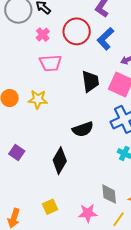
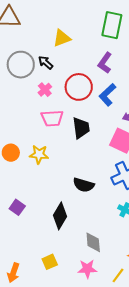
black trapezoid: (90, 81) -> (81, 128), moved
black semicircle: (83, 129) -> (84, 185), turned 35
gray diamond: (109, 194) -> (93, 242), moved

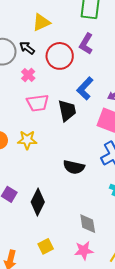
red circle: (79, 87) -> (60, 56), moved
blue L-shape: (107, 95) -> (85, 88), moved
black diamond: (60, 216) -> (38, 202), moved

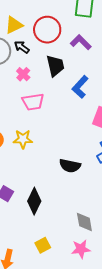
yellow triangle: (41, 22) -> (14, 25), moved
purple L-shape: (86, 44) -> (81, 42), turned 105
red circle: (60, 56) -> (47, 30), moved
black trapezoid: (67, 110) -> (55, 66), moved

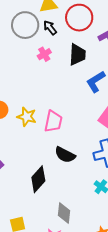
pink trapezoid: (33, 102) -> (53, 121), moved, turned -85
black diamond: (34, 201) -> (38, 179), moved

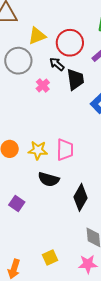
black arrow: (50, 28) -> (57, 64), moved
black semicircle: (65, 155) -> (49, 179), moved
black diamond: (38, 179) -> (80, 197), moved

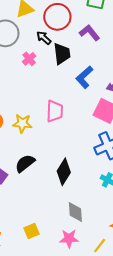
pink trapezoid: (65, 150) -> (55, 111), moved
black semicircle: (49, 179) -> (25, 163), moved, turned 125

